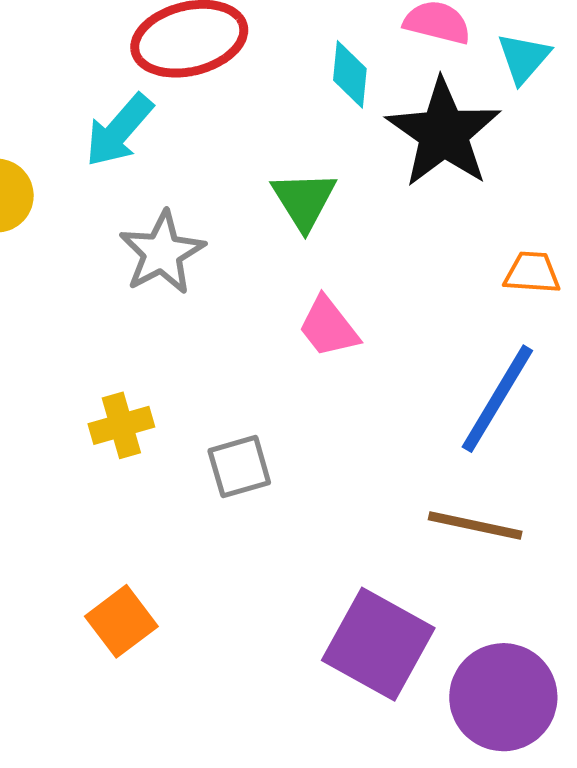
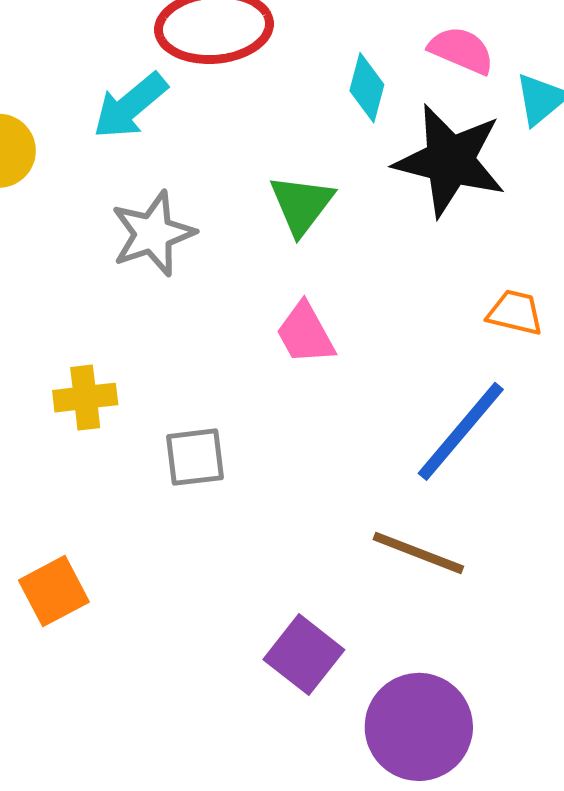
black star: (443, 133) -> (450, 160), turned -30
purple square: (378, 644) -> (304, 655), size x0.7

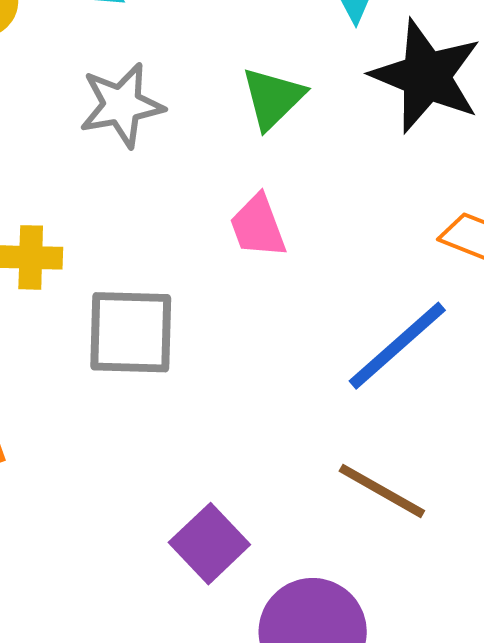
gray square: (195, 457) -> (131, 332), size x1.5
brown line: (418, 553) -> (382, 491), moved

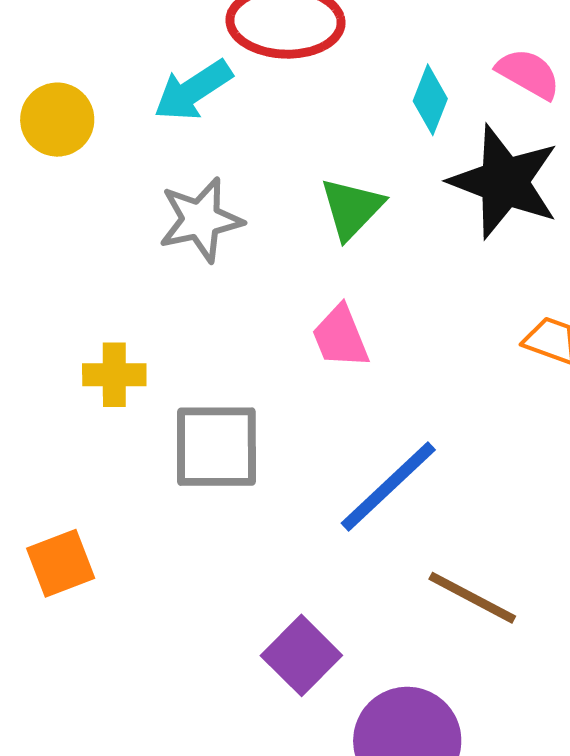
blue line: (397, 346) -> (388, 487), moved

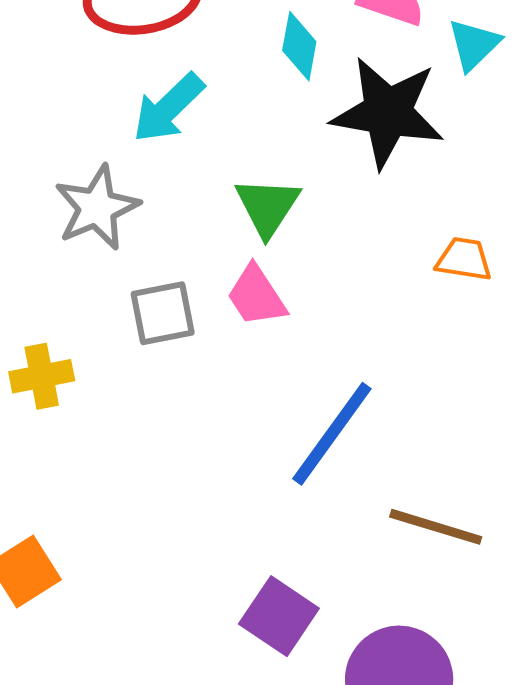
cyan arrow: (193, 90) -> (168, 108), moved
green triangle: (352, 208) -> (268, 207), moved
gray square: (216, 447) -> (163, 313), moved, size x0.7

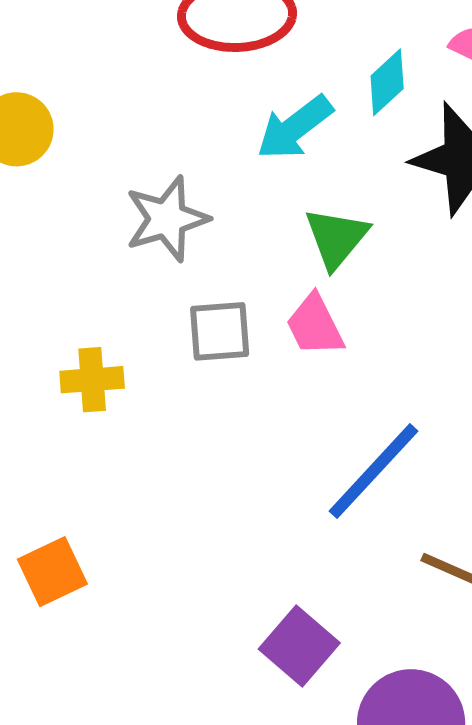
cyan diamond: (299, 46) -> (387, 82), turned 30
cyan arrow: (168, 108) -> (295, 128), moved

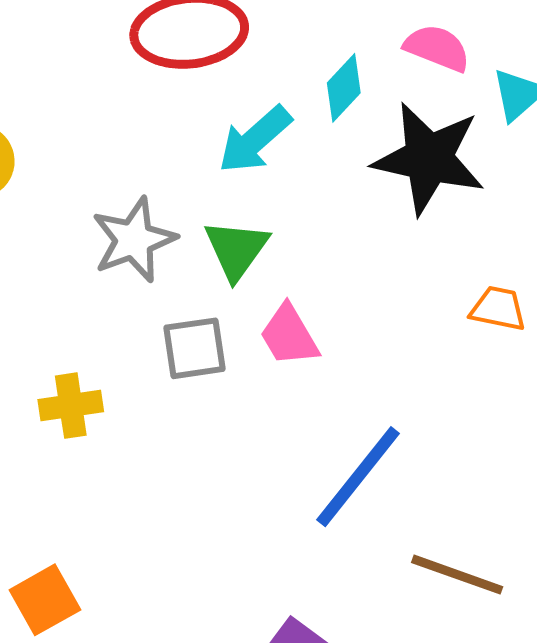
green triangle: (336, 238) -> (236, 250), moved

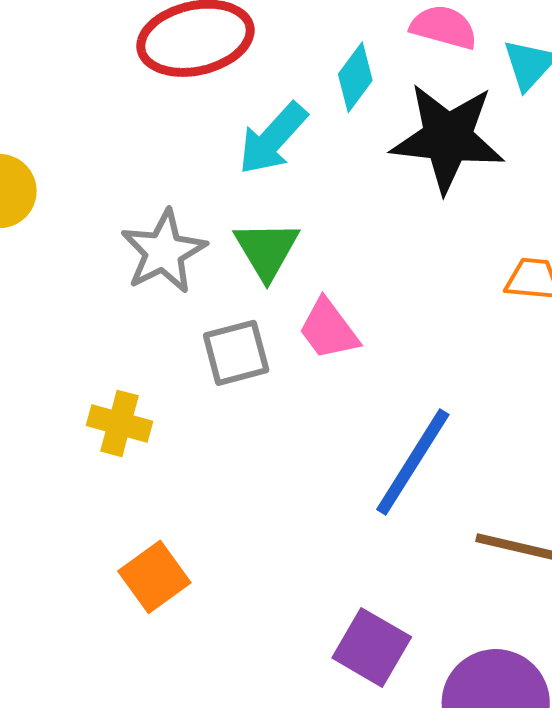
yellow cross: (71, 406) -> (119, 423), turned 30
orange square: (45, 600) -> (154, 577), moved

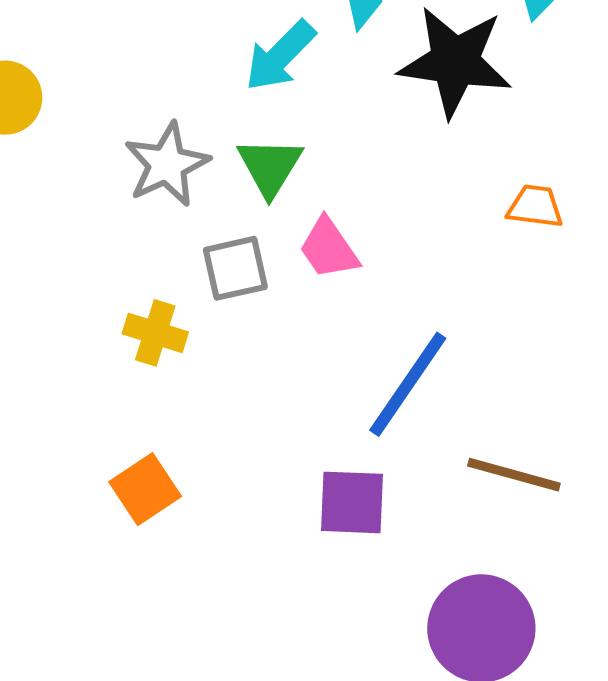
yellow cross: (119, 423) -> (155, 333), moved
purple square: (372, 647) -> (352, 502), moved, turned -30

